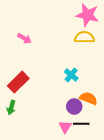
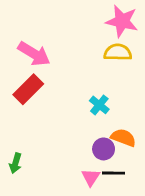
pink arrow: (24, 38) -> (34, 54), size x1.6
red rectangle: (18, 82) -> (28, 89), moved
green arrow: (11, 107) -> (16, 163), moved

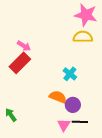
pink arrow: (34, 54) -> (24, 46), moved, size x0.6
orange semicircle: (123, 138) -> (58, 97), moved
green arrow: (16, 163) -> (11, 115), turned 128

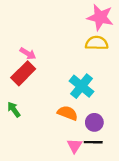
cyan cross: (70, 74) -> (82, 86), size x1.5
purple circle: (73, 105) -> (94, 122), moved
green arrow: (11, 115) -> (14, 110), moved

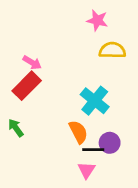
pink star: (100, 17) -> (97, 20), moved, size x0.7
orange semicircle: (68, 113) -> (78, 132), turned 42
black line: (93, 142) -> (93, 150), moved

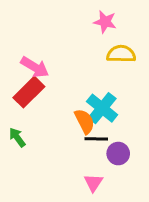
pink arrow: (32, 63) -> (35, 67), size x1.4
orange semicircle: (78, 132) -> (85, 121), moved
black line: (93, 150) -> (96, 139), moved

